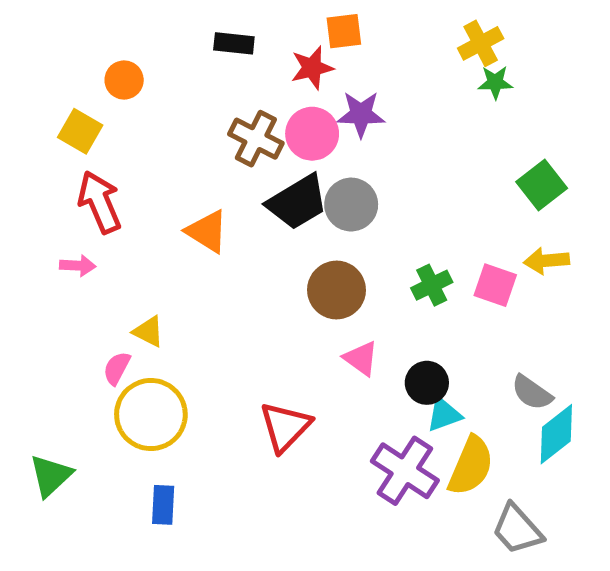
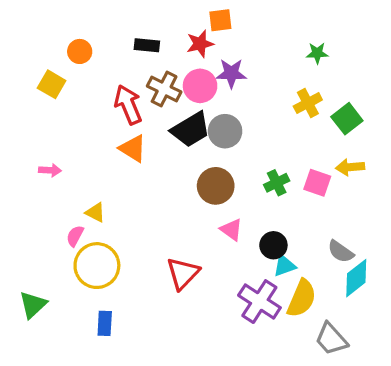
black rectangle: (234, 43) -> (147, 45), moved
yellow cross: (481, 43) -> (308, 103), moved
red arrow: (100, 202) -> (128, 105), moved

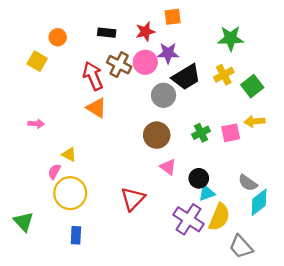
orange square: (220, 20) -> (173, 17), moved
green star: (317, 53) -> (231, 38), size x1.6
black trapezoid: (191, 130) -> (186, 77), moved
pink square: (317, 183) -> (231, 133), turned -30
green triangle: (33, 305) -> (24, 222), turned -30

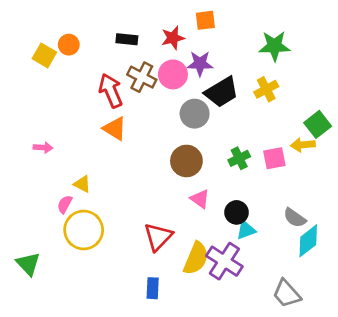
yellow square: (37, 61) -> (44, 55), moved
green square: (252, 86) -> (318, 124), moved
yellow semicircle: (219, 217) -> (196, 258), moved
blue rectangle: (76, 235) -> (153, 288), moved

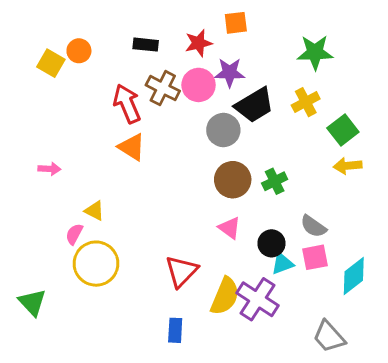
green square: (318, 124) -> (343, 130), moved
pink square: (274, 158) -> (315, 257), moved
brown circle: (186, 161) -> (233, 180), moved
gray semicircle: (295, 218) -> (313, 226), moved

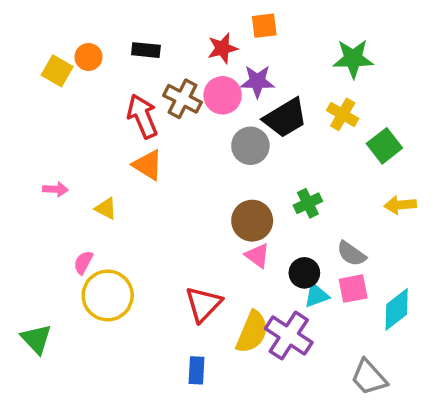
black rectangle: (146, 45) -> (146, 50), moved
yellow cross: (306, 102) -> (343, 114), turned -32
yellow arrow: (348, 166) -> (400, 205), moved
brown circle: (233, 180) -> (252, 221), moved
yellow triangle: (94, 211) -> (106, 208), moved

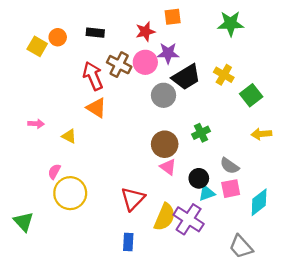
green star: (353, 59) -> (231, 24), moved

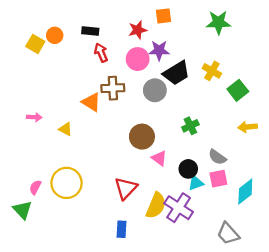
brown cross: (119, 65) -> (113, 88), moved, turned -30
red arrow: (93, 76) -> (101, 53), moved, size x0.7
brown circle: (165, 144) -> (142, 137), moved
pink semicircle: (54, 172) -> (35, 187), moved

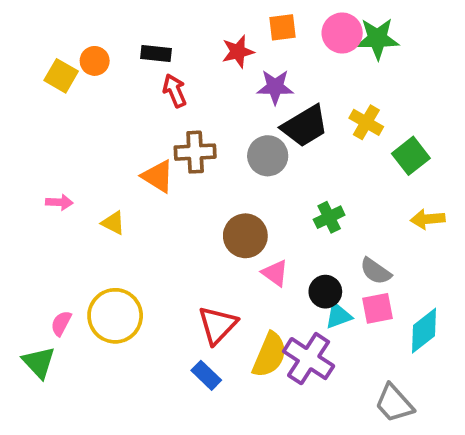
pink circle: (138, 59) -> (342, 33), moved
blue rectangle: (121, 229) -> (206, 375), moved, turned -49

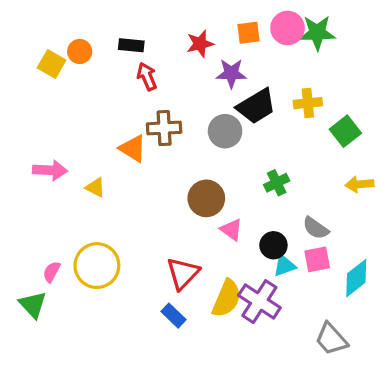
orange square: (283, 27) -> (248, 33), moved
yellow cross: (366, 122) -> (308, 103), turned -36
pink arrow: (59, 202) -> (50, 170), size x1.5

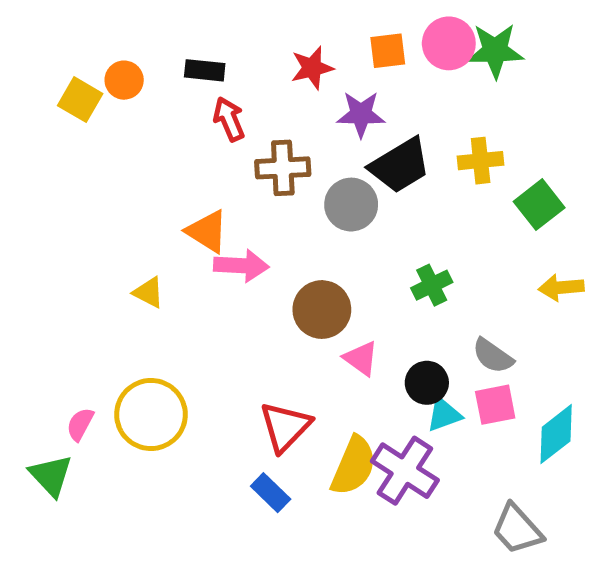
brown cross: (164, 128) -> (283, 168), moved
pink arrow: (50, 170) -> (241, 266), moved

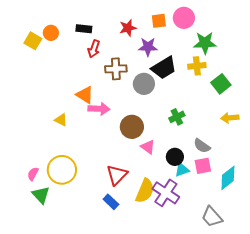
green star: (495, 51) -> (205, 43), moved
red arrow: (229, 119) -> (94, 49), turned -138
green triangle: (51, 476) -> (41, 195), moved

